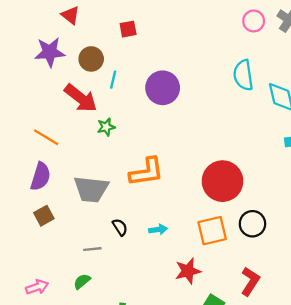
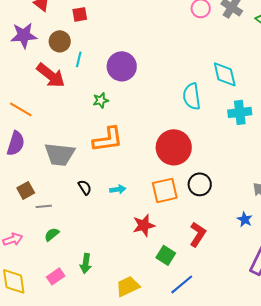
red square: (128, 29) -> (80, 14), moved
cyan semicircle: (243, 75) -> (192, 96), moved
green star: (106, 127) -> (101, 100), moved
brown square: (44, 216) -> (26, 190), moved
gray line: (92, 249) -> (44, 206), moved

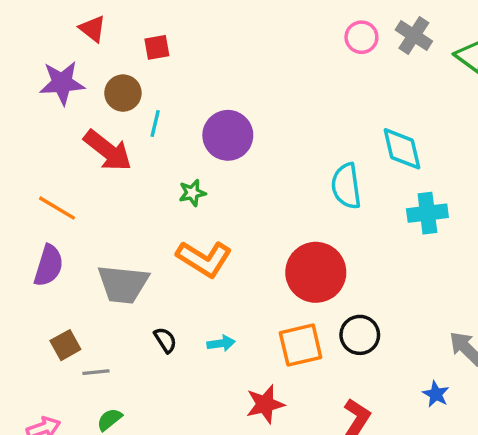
orange L-shape: (108, 139) -> (204, 259), turned 40

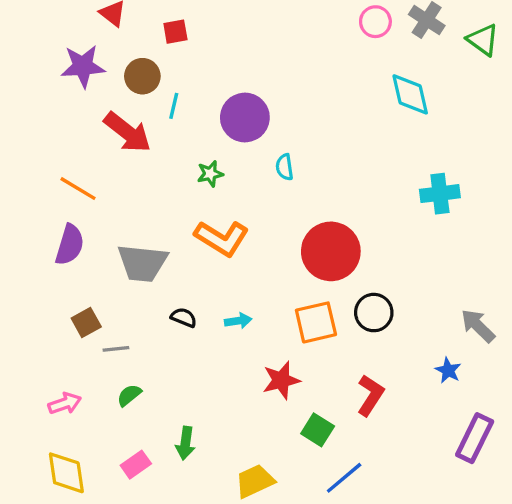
cyan diamond: (402, 149) -> (410, 94), moved
cyan semicircle: (346, 186) -> (285, 167), moved, size x0.6
black semicircle: (165, 340) -> (184, 318), turned -35

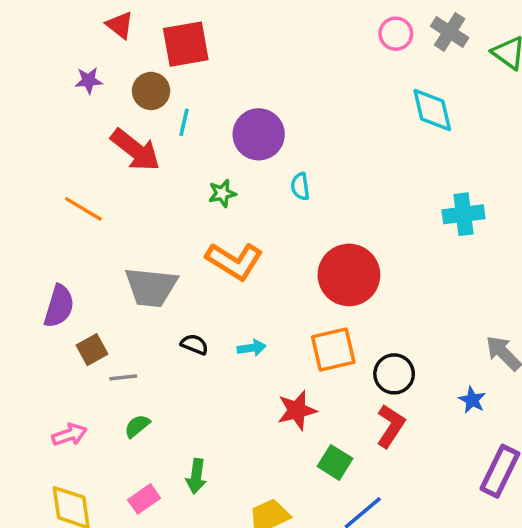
red square: (175, 32) -> (186, 44), size x1.8
purple star: (83, 66) -> (89, 81), size x0.6
purple semicircle: (70, 245) -> (59, 306), moved
black circle: (374, 313) -> (394, 374), moved

